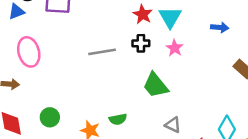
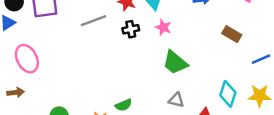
gray line: (102, 52) -> (94, 21), moved
green trapezoid: (156, 85) -> (175, 63), moved

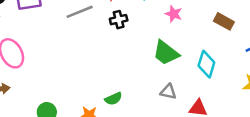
pink star: (163, 27) -> (174, 14), moved
cyan diamond: (228, 94) -> (206, 64), moved

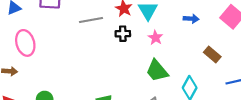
pink star: (174, 14) -> (155, 38), moved

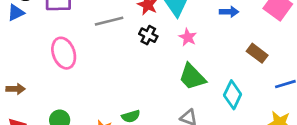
black cross: (123, 34) -> (148, 35), turned 32
pink ellipse: (25, 43) -> (64, 53), moved

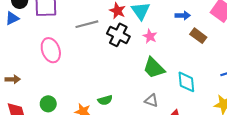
black cross: (148, 35) -> (118, 35), size x1.5
brown rectangle: (257, 53) -> (198, 36), moved
cyan diamond: (233, 95) -> (186, 82), turned -30

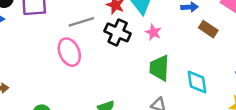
pink ellipse: (51, 50) -> (69, 52), moved
green trapezoid: (154, 68) -> (159, 68), turned 50

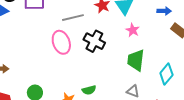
black cross: (118, 32) -> (94, 41), moved
cyan diamond: (197, 82) -> (166, 74), turned 45

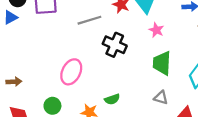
pink ellipse: (61, 42) -> (71, 72), moved, turned 50

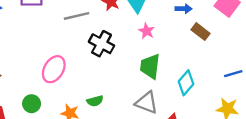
gray triangle: (161, 98) -> (147, 103), size x1.5

